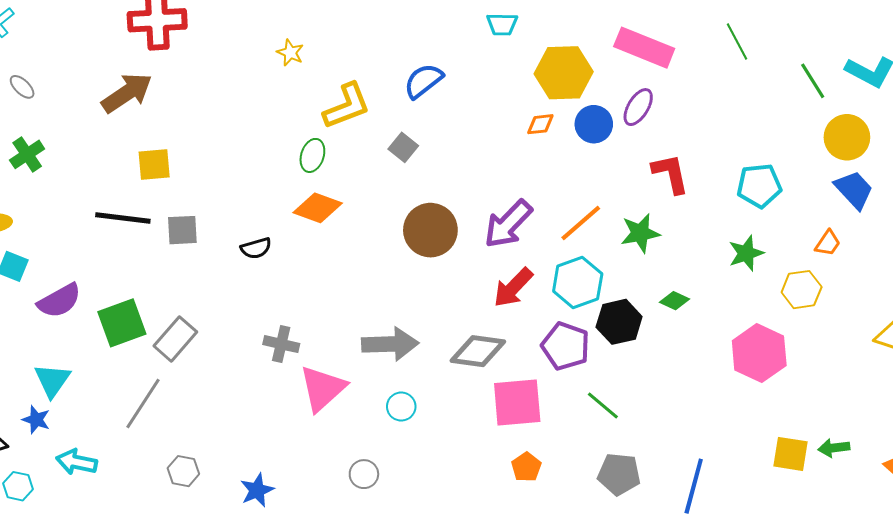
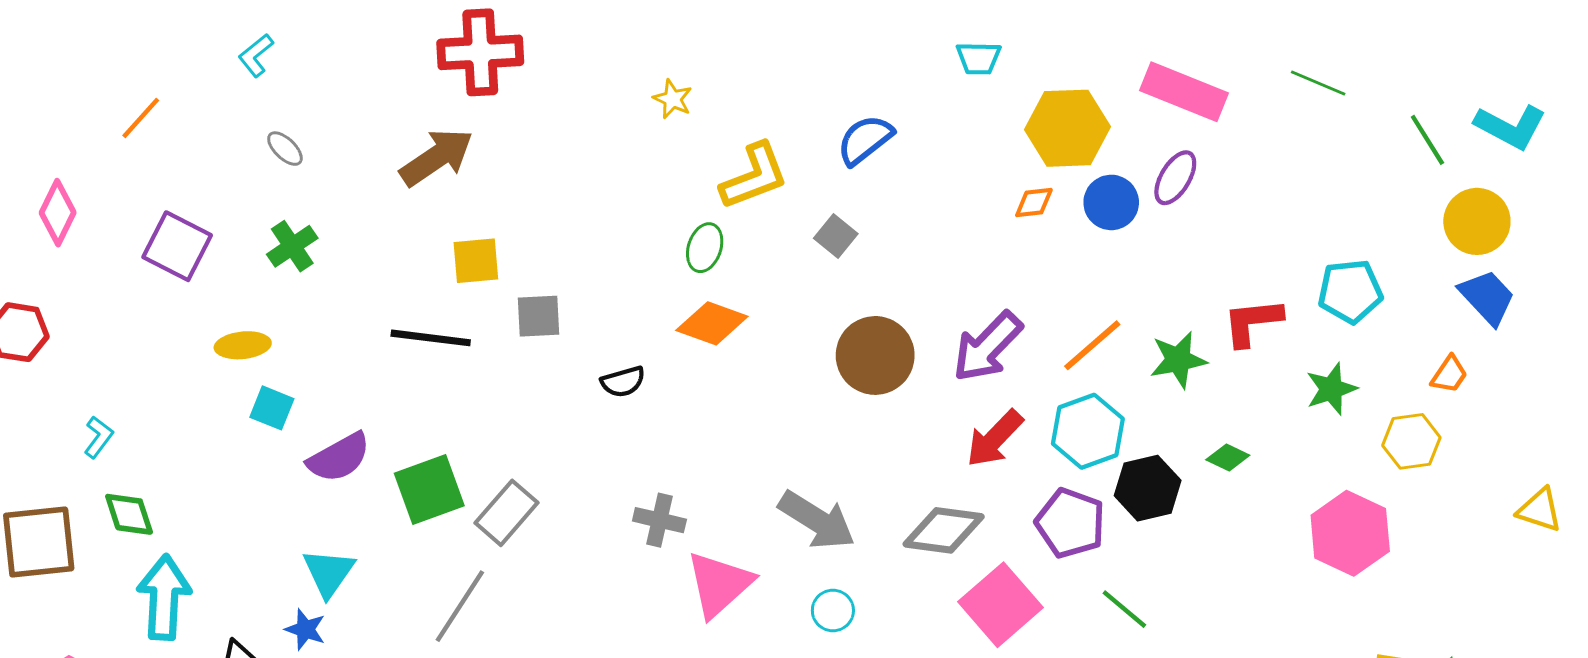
green line: (737, 41) -> (1318, 83), turned -39
red L-shape: (670, 174) -> (1253, 322), moved, turned -84
gray square: (182, 230) -> (539, 316), moved
gray arrow: (390, 344) -> (817, 520), turned 34
pink square: (517, 403) -> (1000, 605), turned -36

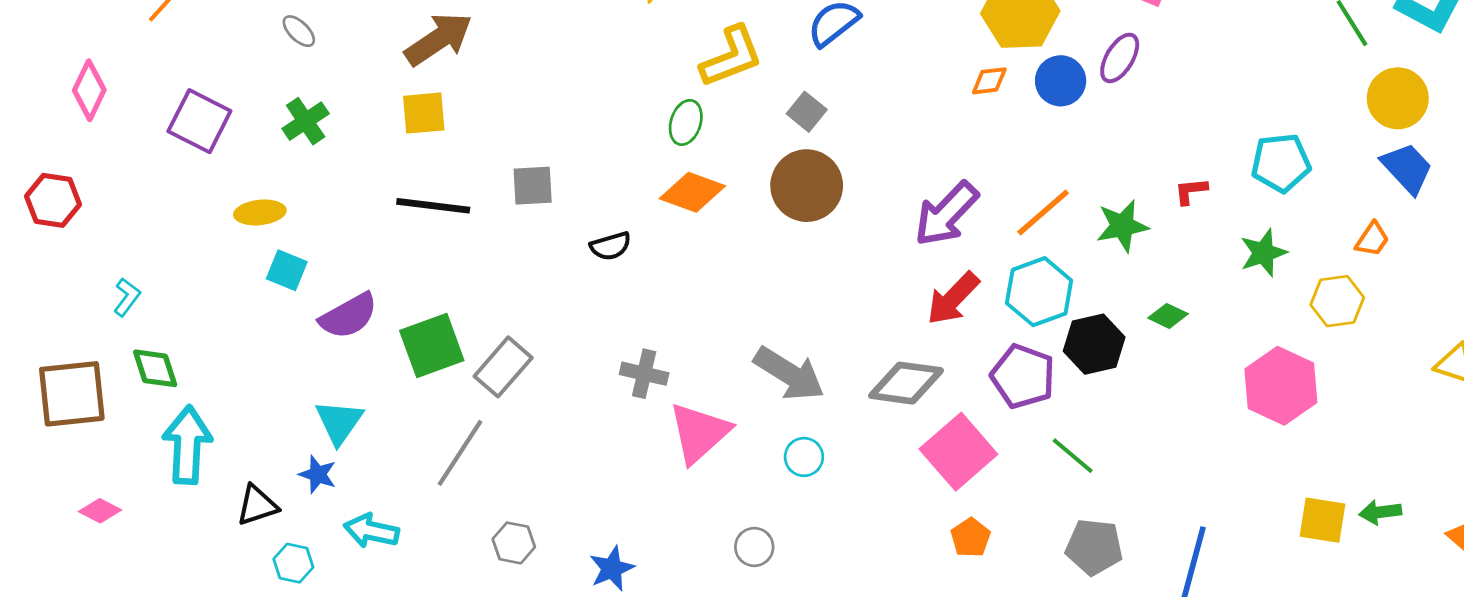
yellow square: (476, 261) -> (424, 113), moved
red L-shape: (1253, 322) -> (1191, 191), size x0.6
brown circle: (875, 355) -> (807, 186), moved

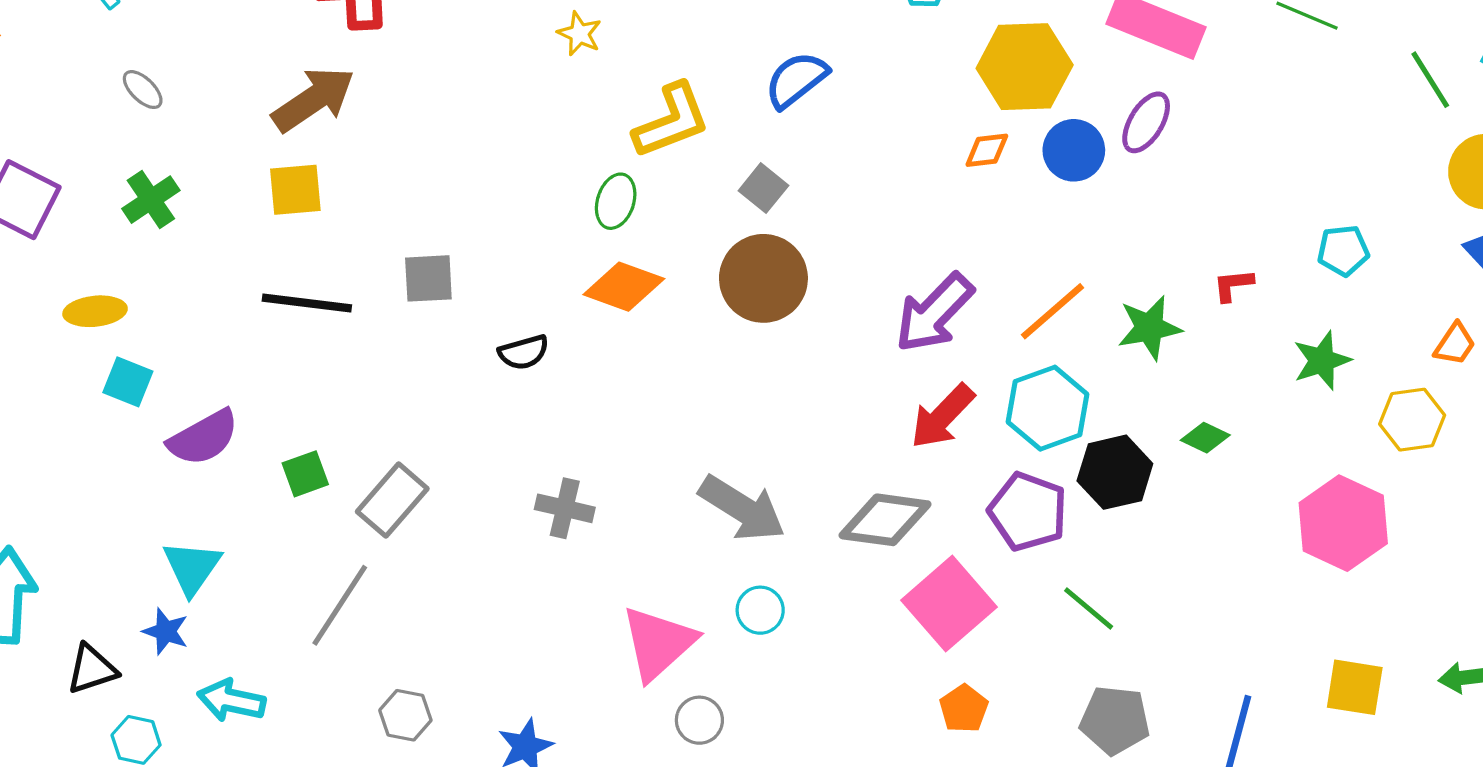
cyan pentagon: (1281, 163) -> (1343, 250), size x0.7
green square: (432, 345) -> (305, 474), size x0.6
pink triangle: (699, 433) -> (658, 643), moved
yellow square: (1323, 520) -> (1355, 687), moved

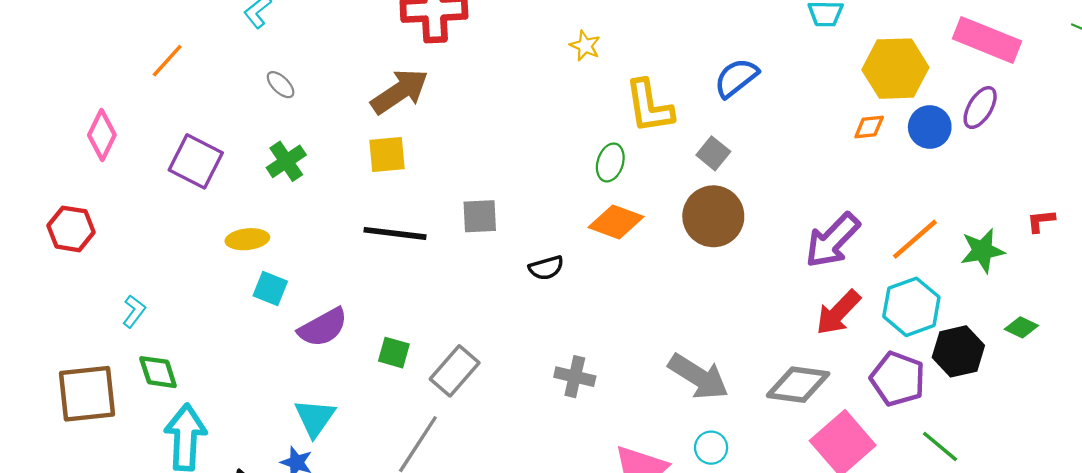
yellow L-shape: (671, 121) -> (649, 106), turned 102
green square: (305, 474) -> (394, 353), turned 36

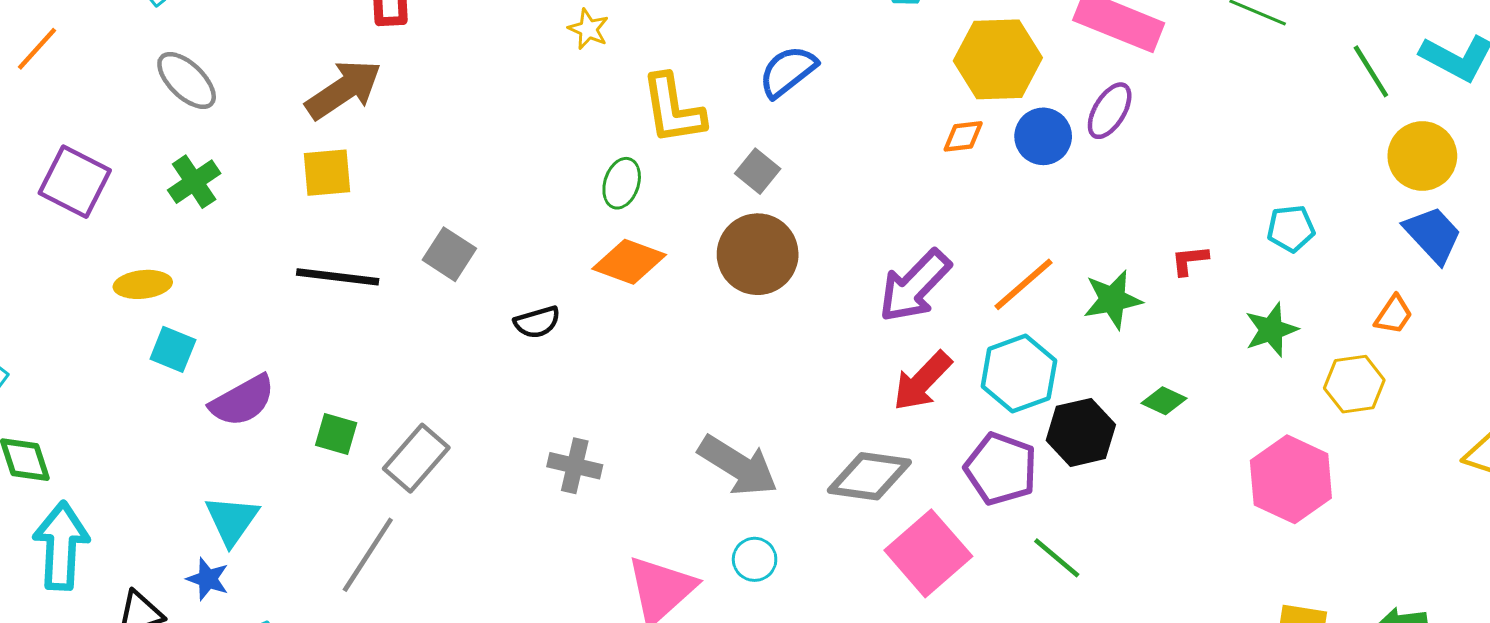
gray ellipse: (281, 85) -> (187, 80), size x1.6
gray square: (480, 216) -> (449, 254), turned 36

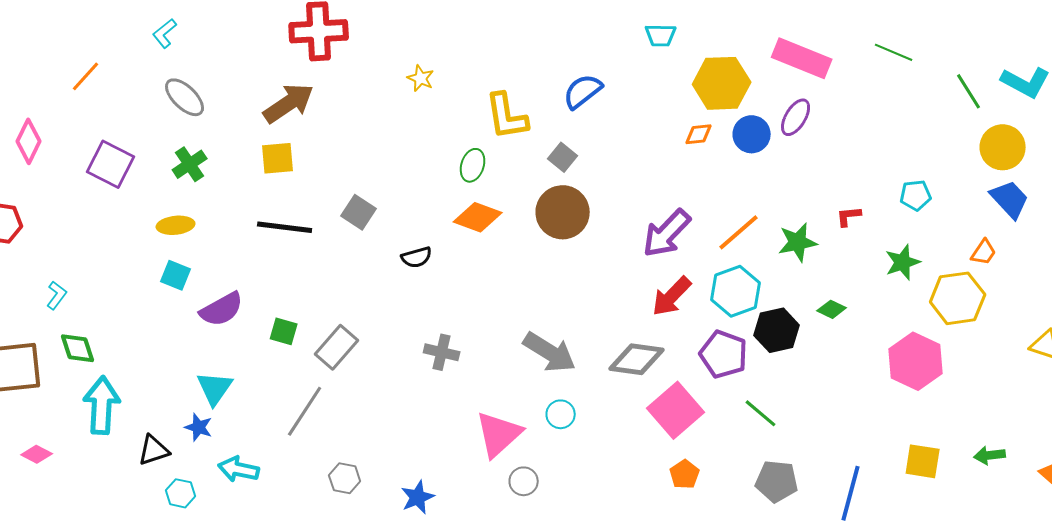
yellow star: (588, 29) -> (421, 78), moved
yellow ellipse: (143, 284) -> (176, 225), moved
yellow hexagon: (1354, 384) -> (958, 298), size x1.4

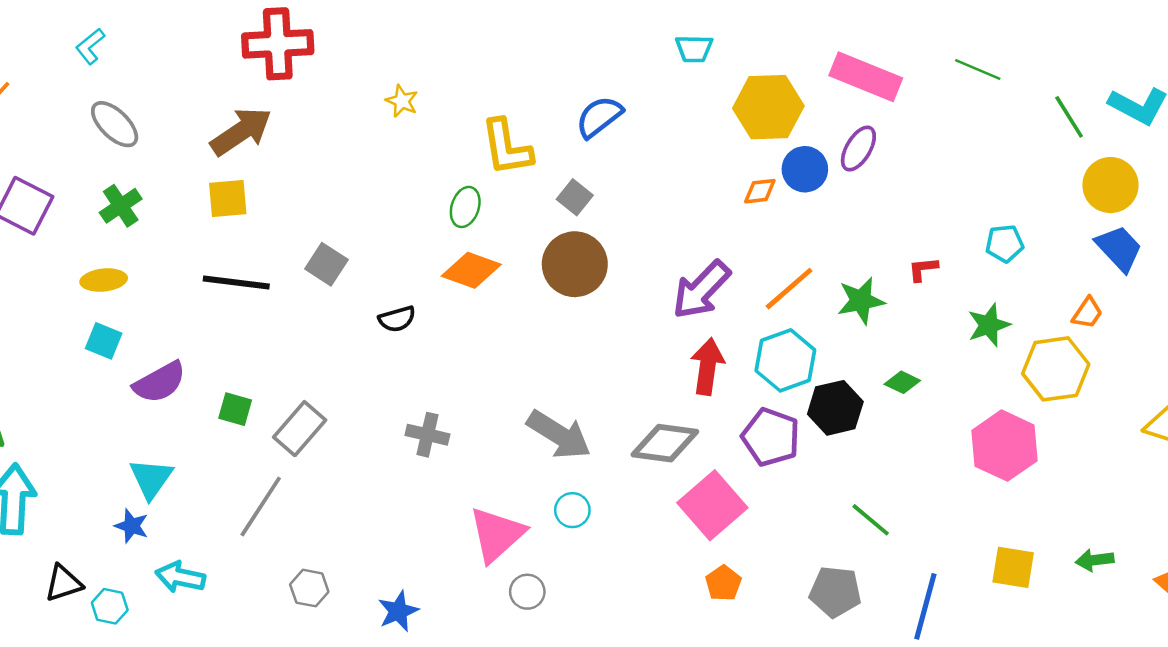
orange diamond: (699, 134) -> (760, 191), moved
red arrow: (672, 296) -> (707, 366), turned 144
green line: (761, 413) -> (871, 520), moved
black triangle: (154, 450) -> (63, 583), moved

